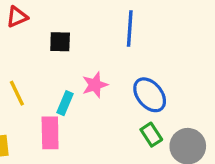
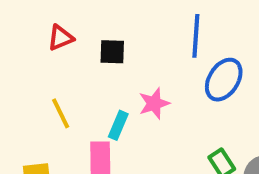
red triangle: (17, 17) -> (61, 38), moved
blue ellipse: (150, 95) -> (224, 80), moved, turned 72

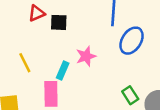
red triangle: (61, 38) -> (37, 13), moved

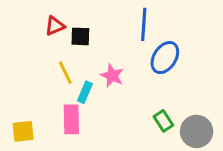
pink star: (86, 56) -> (112, 76), turned -30
yellow line: (25, 63) -> (65, 73), moved

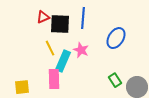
blue line: (144, 24) -> (83, 18), moved
black square: (80, 36) -> (60, 24), size x1.5
cyan rectangle: (85, 92) -> (63, 61), size x1.5

